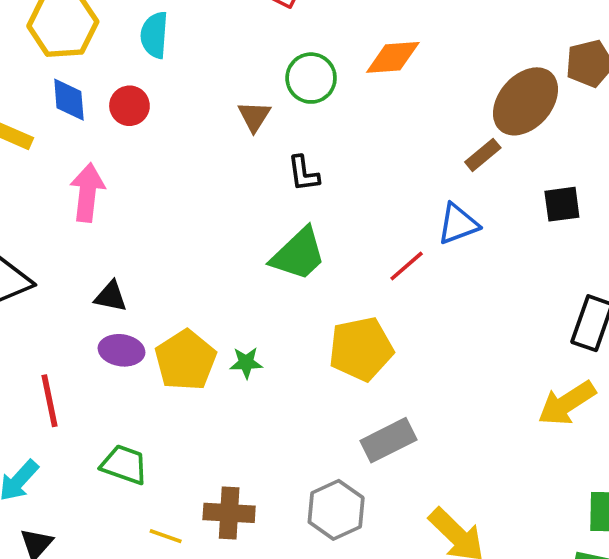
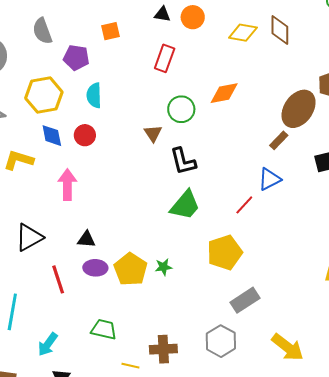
black L-shape: (304, 174) -> (183, 161), size x1.4
red line: (50, 401) -> (58, 279), moved

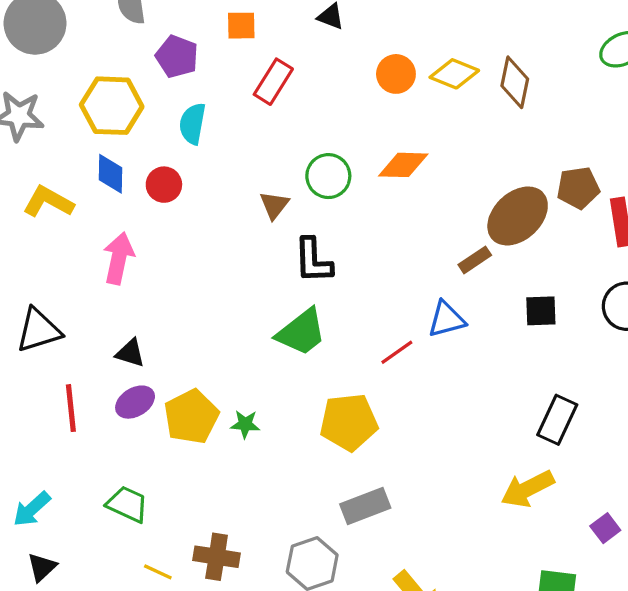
orange circle: (193, 17) -> (396, 74), moved
red rectangle: (165, 58) -> (273, 82), moved
purple ellipse: (95, 268) -> (135, 402), turned -45

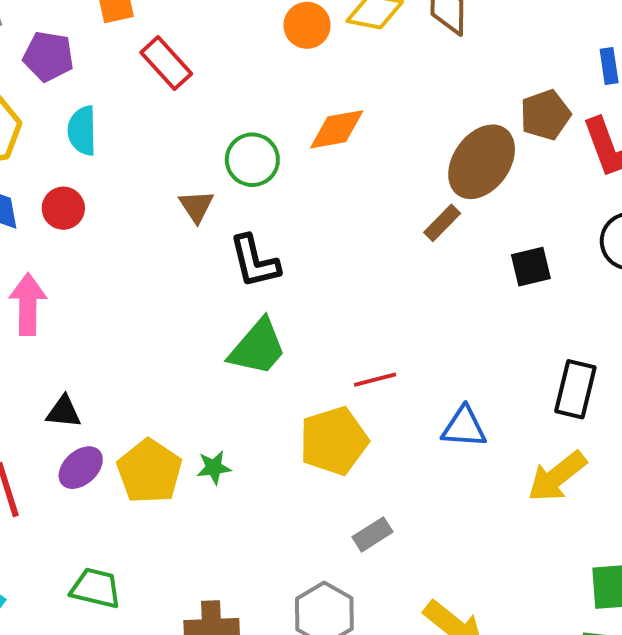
red rectangle: (273, 82) -> (166, 63), turned -63
blue triangle: (446, 319) -> (464, 427), moved, turned 30
red line: (397, 352) -> (375, 380), moved, turned 32
gray rectangle: (365, 506) -> (373, 534), size x0.7

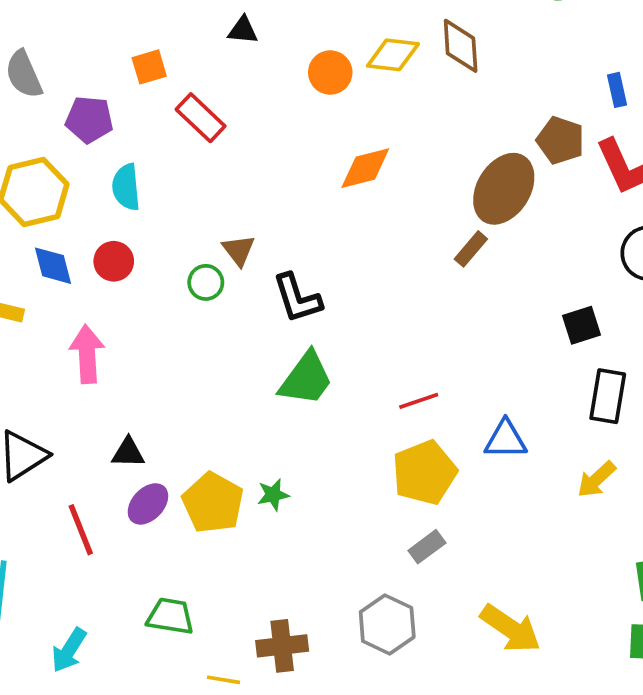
brown pentagon: (545, 115) -> (561, 140), turned -30
green circle: (252, 160) -> (206, 282), moved, size x0.7
black square: (531, 267) -> (581, 325), moved
yellow pentagon: (334, 441) -> (425, 473), moved
yellow arrow: (557, 477) -> (596, 479), size x0.7

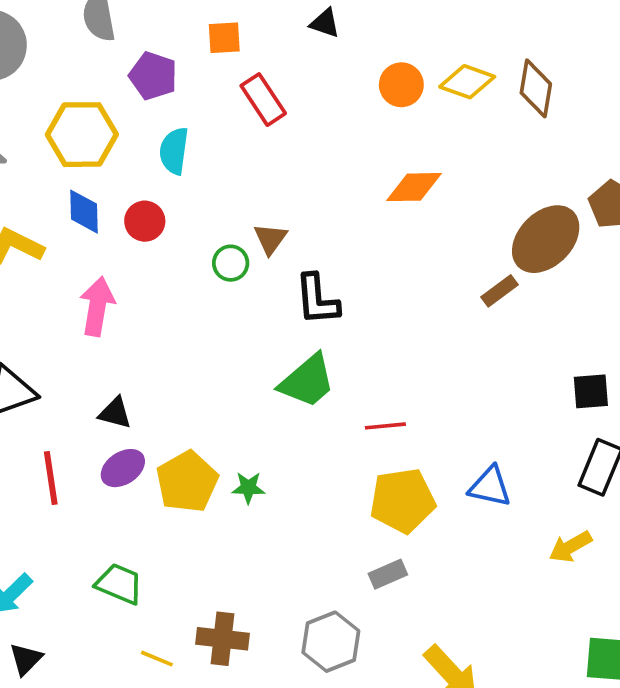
red line: (419, 401) -> (385, 426), moved

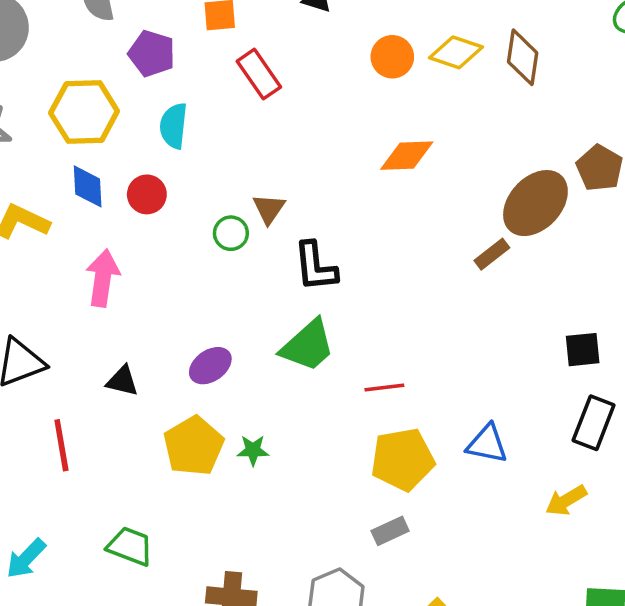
purple ellipse: (123, 468) -> (210, 366), moved

